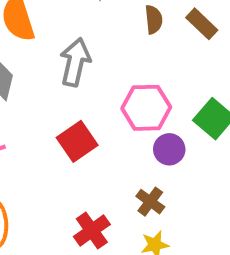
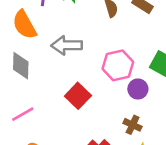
gray arrow: (75, 62) -> (67, 45), turned -92

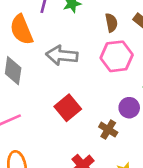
pink hexagon: (118, 65) -> (117, 56), moved
brown cross: (133, 125) -> (108, 130), moved

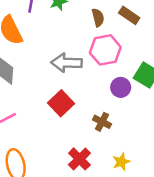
gray arrow: (62, 55) -> (66, 63), moved
purple circle: (129, 108) -> (121, 87), moved

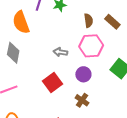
gray arrow: (66, 63) -> (60, 52), size x0.6
purple circle: (121, 87) -> (83, 74), moved

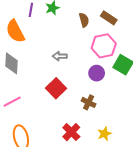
pink hexagon: (91, 46) -> (104, 46), moved
purple circle: (83, 74) -> (97, 73), moved

